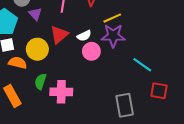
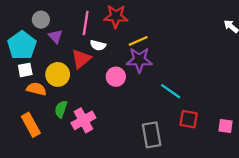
white semicircle: (84, 36) -> (98, 45), moved, turned 40
pink cross: (61, 92) -> (83, 120), turned -30

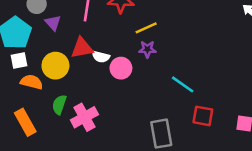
white semicircle: (98, 45) -> (101, 57), moved
red triangle: (81, 59) -> (82, 48), turned 30
purple star: (139, 60) -> (147, 49), size x0.6

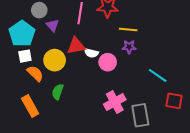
yellow line: (146, 28) -> (128, 30), turned 30
orange semicircle: (32, 82) -> (35, 73), turned 30
pink cross: (84, 117) -> (115, 102), moved

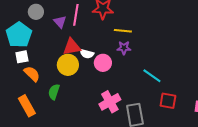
purple triangle: (53, 25) -> (60, 22), moved
yellow circle: (55, 60) -> (68, 65), moved

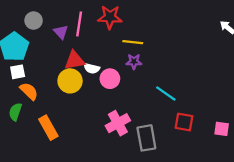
green semicircle: (54, 92) -> (15, 112), moved
orange rectangle: (27, 106) -> (48, 128), moved

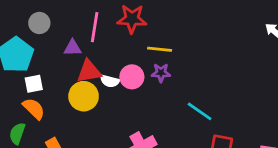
purple triangle: (61, 32) -> (72, 48), moved, turned -49
white square: (18, 72) -> (34, 84), moved
pink circle: (110, 79) -> (132, 77), moved

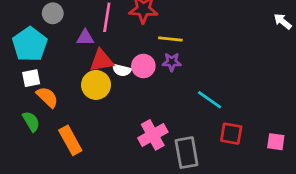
white square: (34, 84) -> (31, 78), moved
green semicircle: (17, 133) -> (31, 121), turned 130

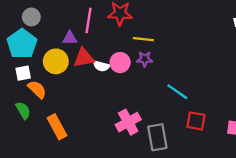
gray circle: (53, 13) -> (31, 17), moved
yellow circle: (96, 85) -> (56, 61), moved

